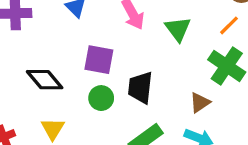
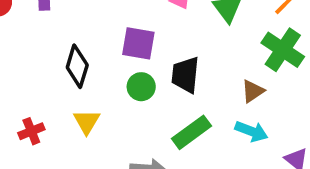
black diamond: (45, 80) -> (77, 66), turned 57

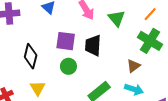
black trapezoid: (185, 75) -> (93, 45), moved

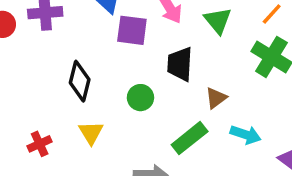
purple square: (66, 41) -> (132, 30), moved
brown triangle: (134, 66) -> (216, 98), moved

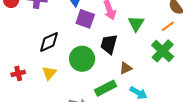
black diamond: (80, 81) -> (49, 42), turned 40
green circle: (140, 98) -> (82, 59), size x1.6

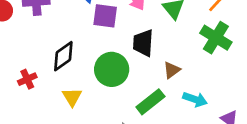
red cross: (18, 73) -> (27, 79), moved

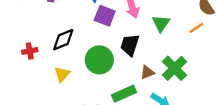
green cross: (216, 38) -> (175, 68), moved

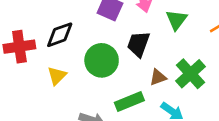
red cross: (30, 51) -> (19, 47), size x1.6

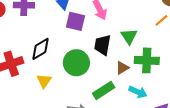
green triangle: (176, 20) -> (129, 36), moved
green cross: (190, 74) -> (147, 60), turned -35

